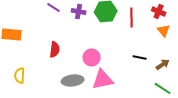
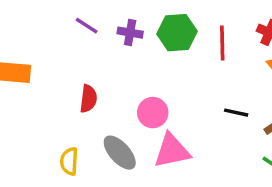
yellow semicircle: (20, 75) -> (69, 161), moved
gray ellipse: (73, 80) -> (120, 153), turned 55

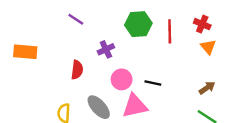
purple cross: (130, 33) -> (106, 49), moved, turned -35
black line: (236, 113) -> (153, 83), moved

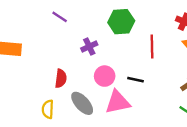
red line: (170, 31) -> (152, 46), moved
red semicircle: (77, 70) -> (61, 78), moved

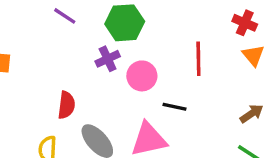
green hexagon: (121, 22) -> (125, 23), moved
pink circle: (105, 76) -> (142, 76), moved

